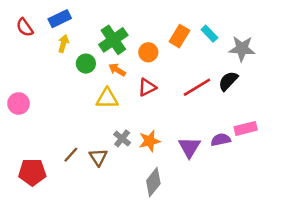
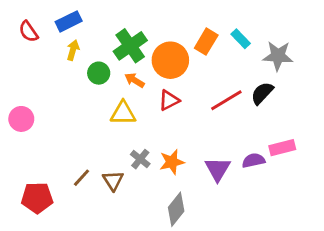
orange circle: (148, 52) -> (170, 60), size x1.6

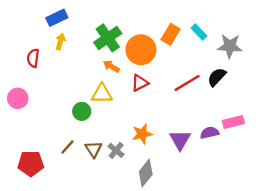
red semicircle: (28, 31) -> (33, 58), moved, turned 42
green circle: (99, 73) -> (82, 111), moved
gray cross: (140, 159) -> (116, 150), moved

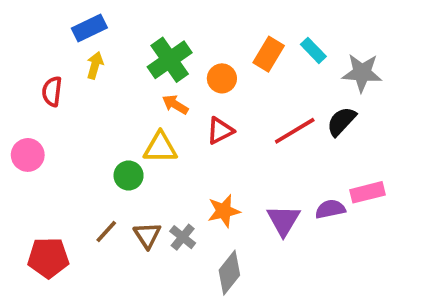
orange circle: (141, 50) -> (222, 78), size x0.6

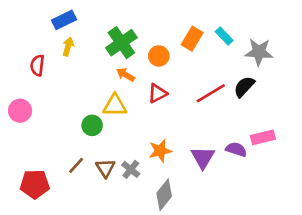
purple semicircle: (330, 209) -> (236, 149), turned 30

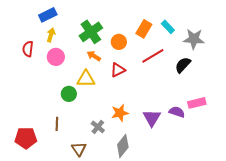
red line: (211, 93) -> (153, 56), moved
pink circle: (20, 111) -> (56, 57), moved
brown line: (76, 165) -> (57, 124), turned -40
brown triangle: (105, 168) -> (79, 149), moved

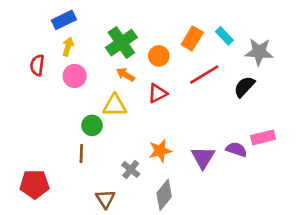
brown line: (57, 124) -> (81, 153), moved

